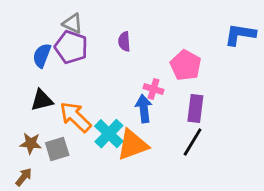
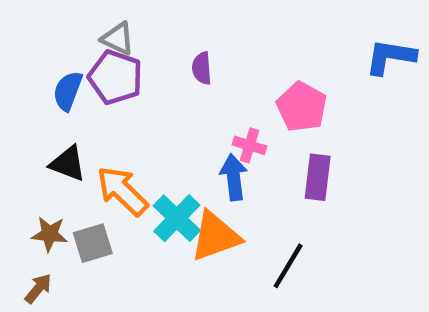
black triangle: (42, 100) -> (68, 164), turned 35
black line: (193, 142) -> (288, 266), moved

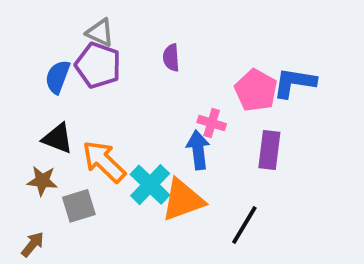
blue L-shape: (390, 57) -> (294, 83), moved
brown star: (50, 234) -> (42, 181), moved

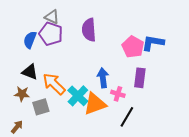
purple semicircle: (171, 58) -> (89, 30), size x1.6
pink cross: (212, 123) -> (118, 94), moved

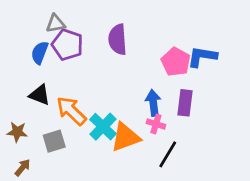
gray triangle: (52, 17) -> (55, 24), moved, turned -35
blue arrow: (103, 78) -> (153, 103), moved
brown star: (22, 94) -> (17, 132), moved

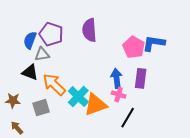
gray triangle: (55, 24) -> (42, 54), moved
brown arrow: (22, 168) -> (17, 128), turned -80

